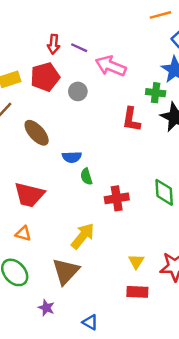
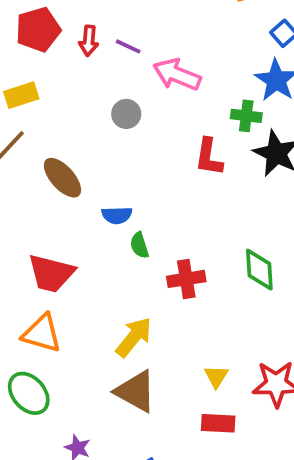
red pentagon: (45, 77) -> (38, 30), moved
orange triangle: (23, 234) -> (42, 333), size x1.6
brown triangle: (66, 271) -> (136, 391), moved, turned -44

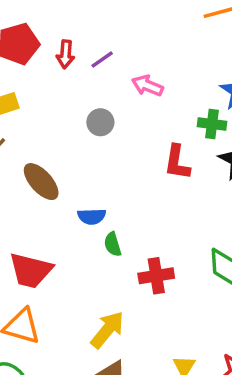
purple line: (128, 46) -> (102, 60), turned -60
pink arrow: (177, 75) -> (147, 86), size x0.7

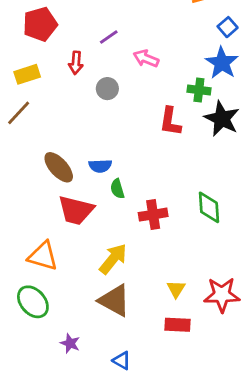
red arrow: (66, 54) -> (76, 63), moved
brown ellipse: (41, 182) -> (59, 167), moved
red trapezoid: (31, 270) -> (76, 210), moved

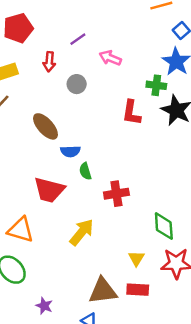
brown ellipse: (59, 167) -> (45, 126), moved
green diamond: (209, 207) -> (164, 226), moved
brown triangle: (114, 300) -> (103, 291), moved, turned -36

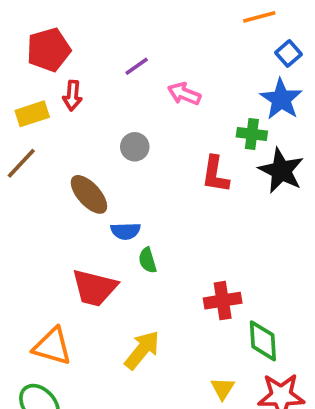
red arrow: (49, 62) -> (72, 96), moved
gray circle: (77, 84) -> (135, 147), moved
red cross: (116, 194) -> (223, 301), moved

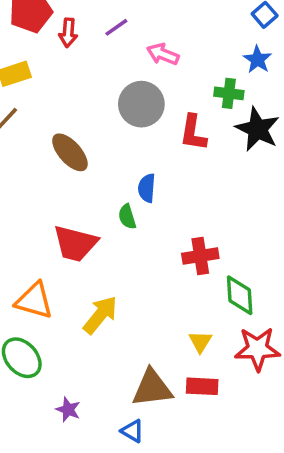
red arrow: (72, 96) -> (68, 33), moved
blue star: (281, 99) -> (257, 59), size x0.7
gray circle: (135, 147) -> (141, 104), moved, size x1.6
blue semicircle: (126, 231) -> (147, 188), moved, turned 96
yellow arrow: (142, 350) -> (100, 315), moved

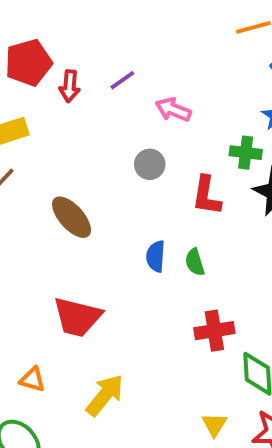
gray circle: (141, 104) -> (150, 164), size x0.6
green semicircle: (127, 217) -> (195, 262), moved
orange triangle: (34, 301) -> (32, 380), size x0.6

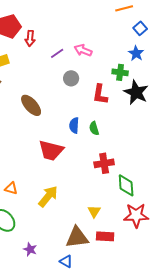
purple line: (122, 80) -> (57, 53), moved
red trapezoid: (77, 317) -> (51, 150), moved
yellow triangle: (214, 425) -> (94, 211), moved

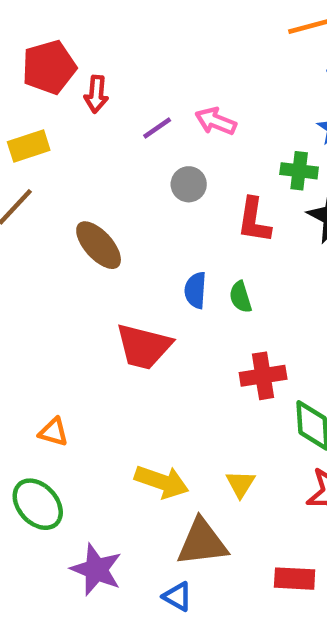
yellow arrow: (48, 196) -> (162, 482), moved, turned 70
red rectangle: (105, 236) -> (295, 579), moved
purple star: (30, 249) -> (96, 570), size x1.6

